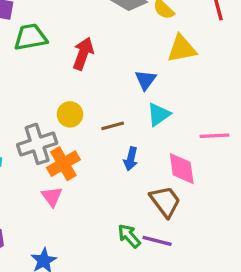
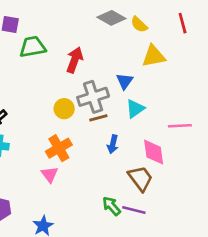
gray cross: (37, 144) -> (93, 97), moved

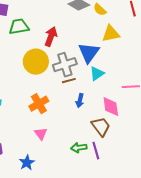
blue triangle: (125, 81) -> (89, 53), size x1.6
yellow circle: (64, 109) -> (36, 62), moved, size x1.6
pink triangle: (50, 174) -> (41, 134), moved
green arrow: (111, 206) -> (79, 148), turned -56
purple line: (134, 210) -> (96, 151), turned 60

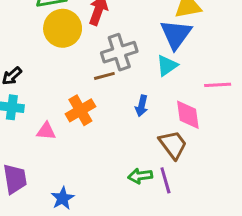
blue triangle: (89, 53) -> (176, 34), moved
yellow circle: (36, 62) -> (63, 28), moved
brown line: (69, 81) -> (104, 76), moved
pink triangle: (41, 134) -> (46, 131), moved, turned -48

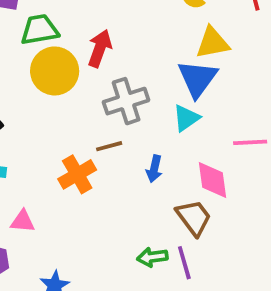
brown line: (104, 76) -> (109, 146), moved
pink triangle: (46, 131) -> (23, 221), moved

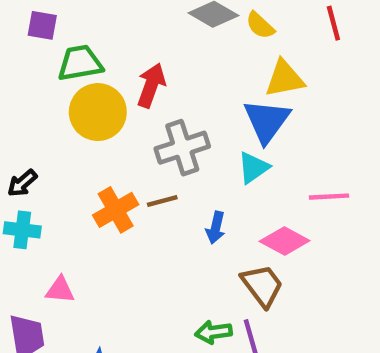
orange cross: (77, 174) -> (116, 210), moved
pink diamond: (213, 180) -> (285, 241), turned -54

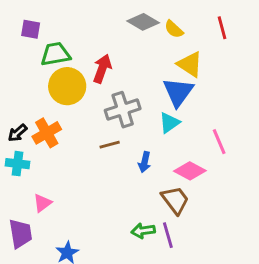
yellow triangle: (285, 79) -> (190, 64), turned 44
pink line: (329, 197) -> (219, 142), turned 70
orange cross: (116, 210) -> (47, 133), moved
pink triangle: (60, 290) -> (42, 203), turned -42

